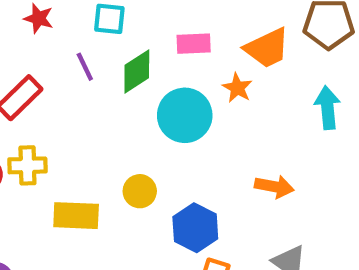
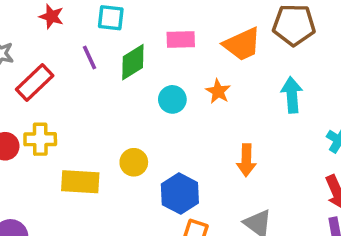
orange star: (237, 88) -> (218, 91), moved
cyan circle: (185, 115) -> (172, 99), size x0.6
orange arrow: (274, 187) -> (246, 160), turned 80

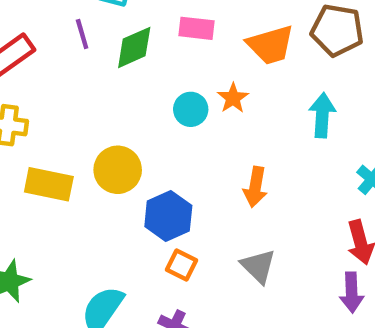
cyan circle: (172, 99) -> (191, 109), moved
yellow circle: (134, 162) -> (118, 170), size x1.4

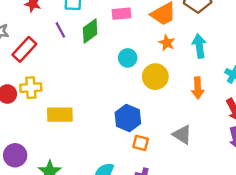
orange star: (233, 98) -> (167, 43), moved
yellow circle: (118, 170) -> (155, 77), moved
orange arrow: (255, 187) -> (198, 88), moved

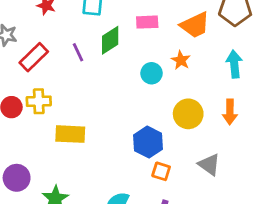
purple line: (60, 30) -> (78, 52), moved
orange star: (167, 43) -> (181, 60), moved
yellow circle: (155, 77) -> (188, 114), moved

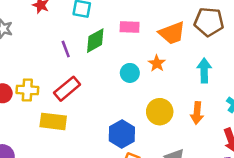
red rectangle: (34, 57) -> (67, 89), moved

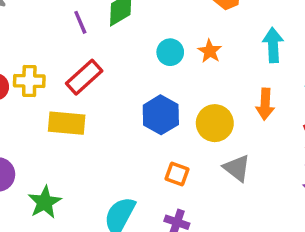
orange star: (157, 63) -> (210, 51), moved
yellow circle: (160, 112) -> (215, 123), moved
blue hexagon: (122, 134) -> (161, 115), moved

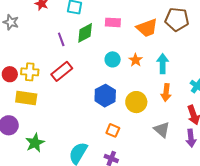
cyan arrow: (273, 45) -> (163, 64), moved
yellow rectangle: (67, 123) -> (26, 98), moved
gray triangle: (237, 168) -> (162, 130), moved

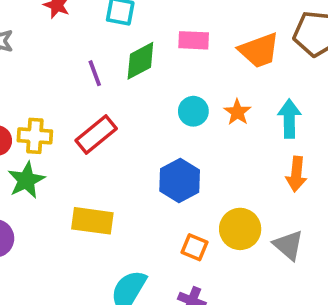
yellow rectangle: (26, 98) -> (92, 221), moved
yellow circle: (136, 102) -> (240, 229), moved
green star: (35, 143) -> (26, 180), moved

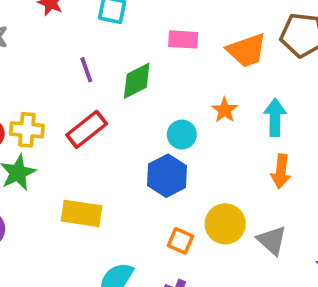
green diamond: (140, 61) -> (137, 81), moved
cyan circle: (193, 111) -> (182, 135), moved

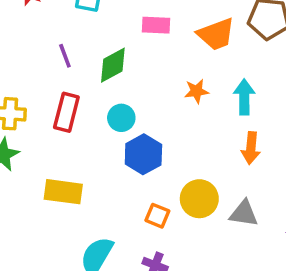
orange star: (225, 110) -> (196, 91), turned 30
red rectangle: (87, 129) -> (66, 112), turned -36
cyan circle: (182, 135) -> (121, 118), moved
gray triangle: (272, 240) -> (244, 213), turned -32

